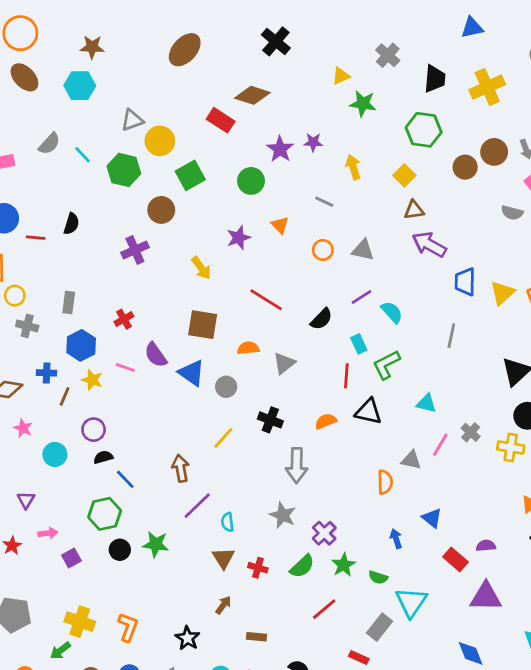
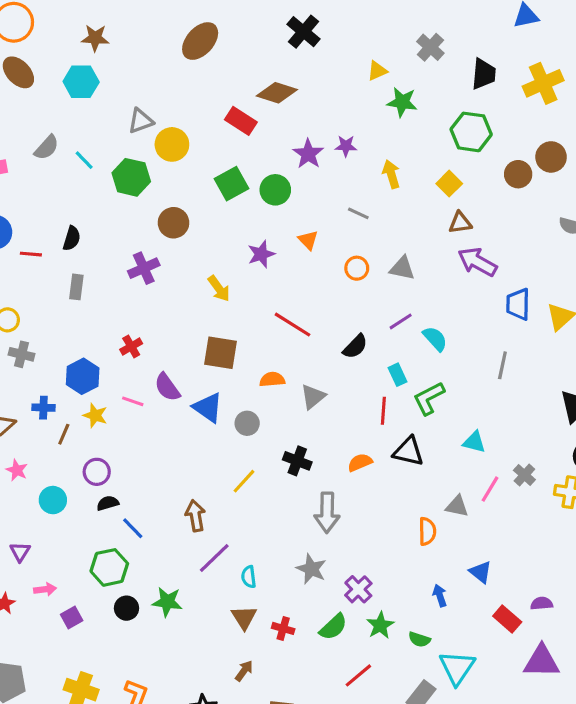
green square: (190, 175) -> (231, 184), moved
gray rectangle: (69, 302) -> (76, 287), moved

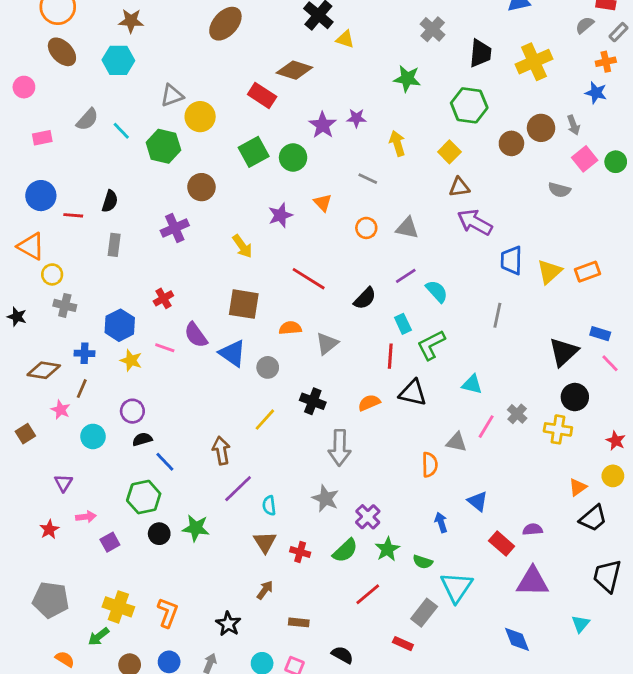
yellow triangle: (377, 71) -> (345, 39), moved, turned 42
brown line: (64, 434) -> (82, 389), moved

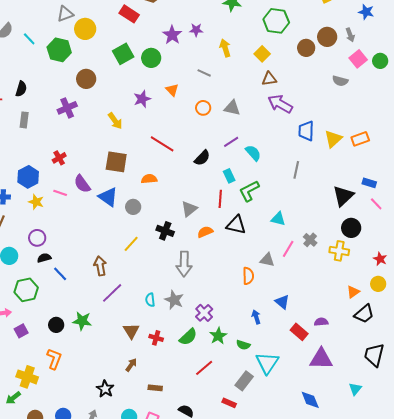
gray triangle: (327, 343) -> (189, 209), moved
green hexagon: (144, 497) -> (26, 290), moved
cyan semicircle: (269, 506) -> (150, 300), moved
orange L-shape: (168, 613) -> (54, 359), moved

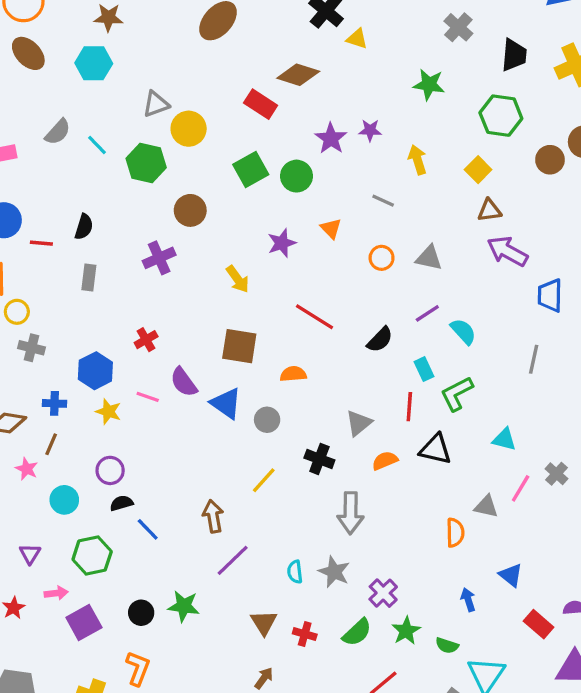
purple square: (21, 331) -> (84, 623), size x1.5

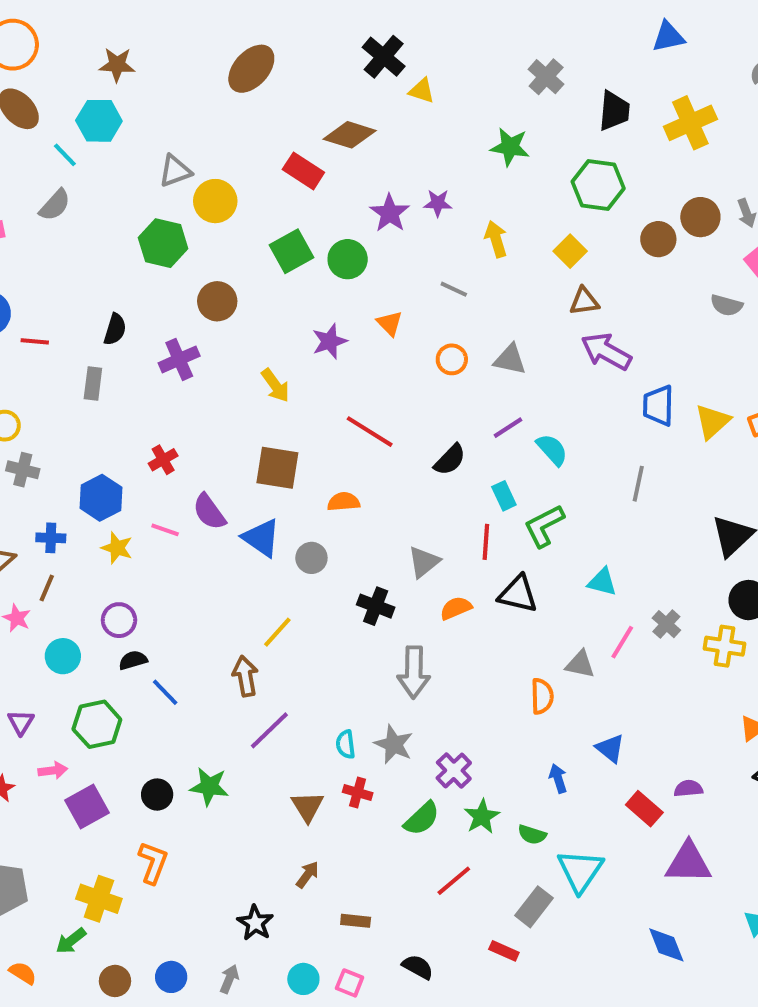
cyan line: (97, 145) -> (65, 155), moved
black semicircle: (84, 227) -> (115, 329), moved
yellow line: (264, 480) -> (277, 632), moved
red cross: (305, 634) -> (358, 793), moved

